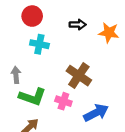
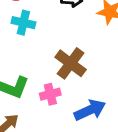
pink cross: (63, 101) -> (50, 94), turned -35

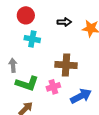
brown cross: (71, 63) -> (66, 65), turned -30

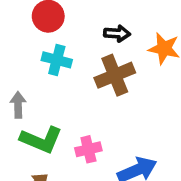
brown cross: (66, 65) -> (115, 75), moved, turned -30

